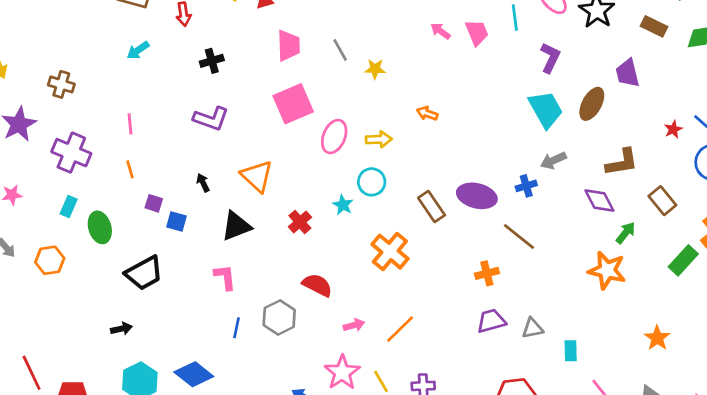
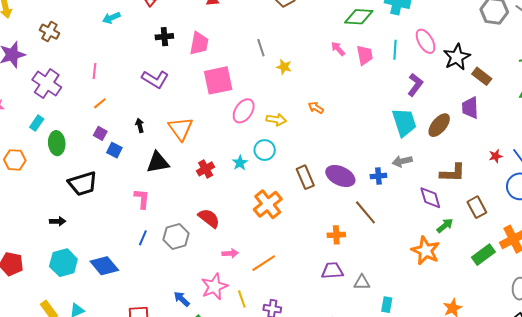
brown rectangle: (654, 26) -> (482, 76), moved
pink trapezoid: (289, 46) -> (199, 43), moved
orange line: (130, 169) -> (100, 103), moved, turned 56

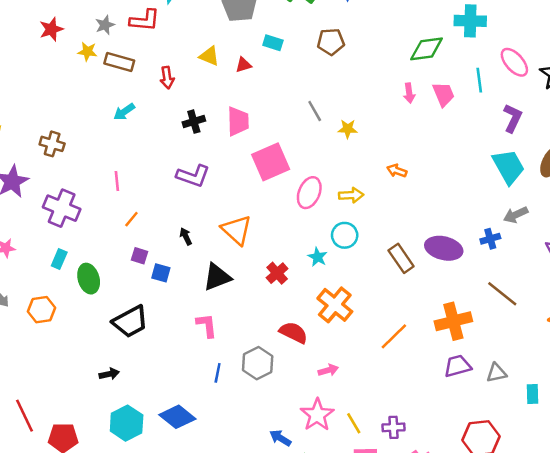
pink arrow: (338, 49) -> (409, 93), turned -133
orange cross: (268, 204) -> (335, 305), moved
brown line: (365, 212) -> (502, 294), moved
orange cross: (336, 235) -> (453, 321), size x1.6
orange line: (264, 263) -> (394, 336), moved

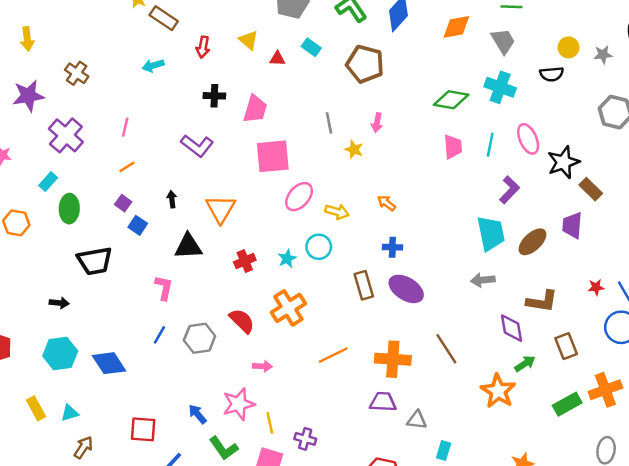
brown pentagon: (331, 42) -> (365, 64), size x1.4
pink arrow: (409, 93) -> (377, 123), moved
blue cross: (490, 239) -> (392, 247), moved

